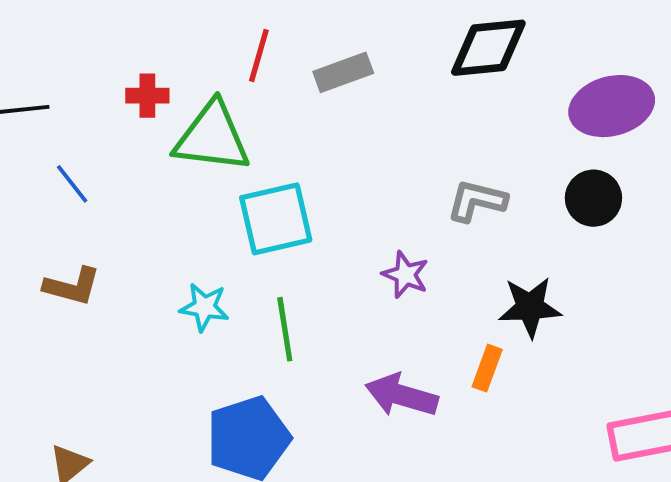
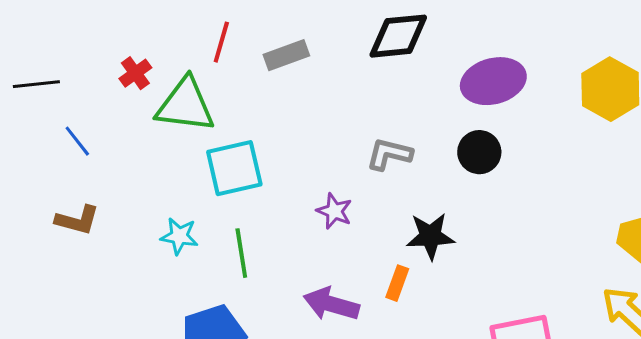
red cross: (147, 96) -> (135, 73), turned -36

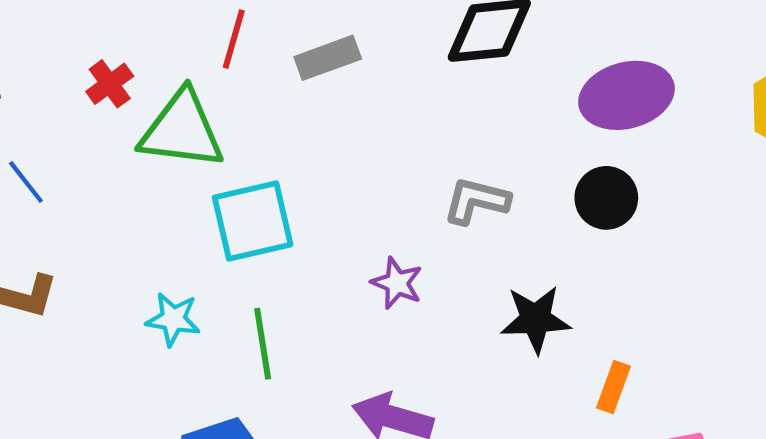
orange rectangle: (397, 283) -> (614, 387), moved

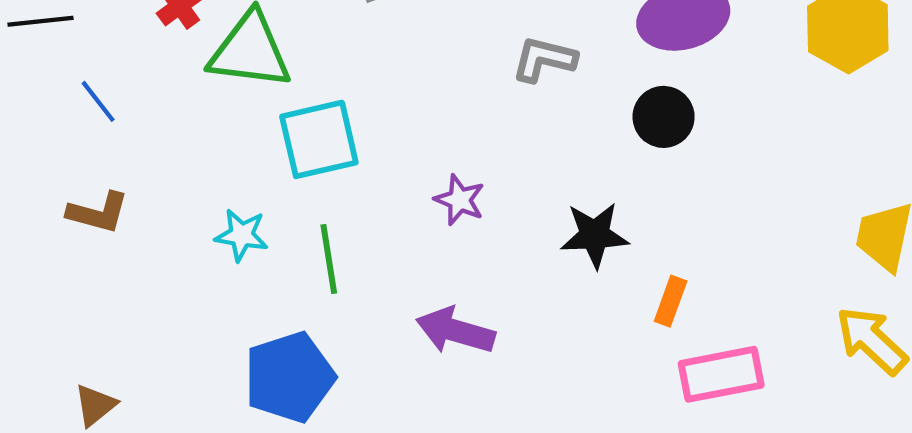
gray L-shape: (476, 201) -> (544, 59), moved

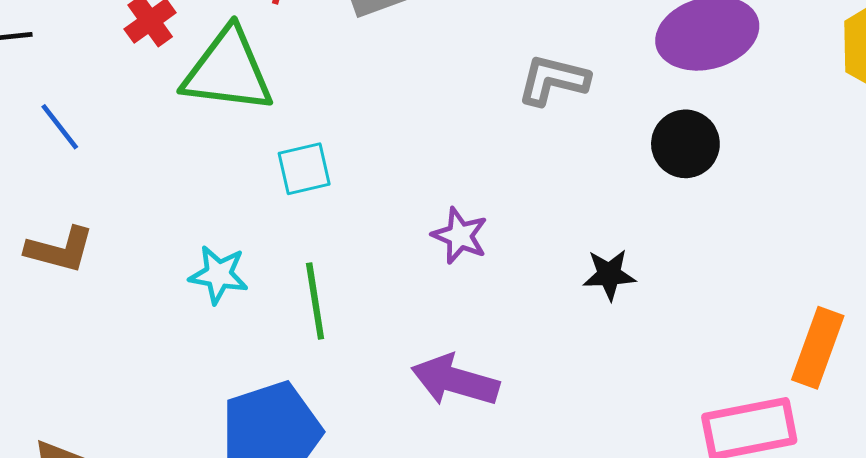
cyan square: (319, 139) -> (304, 169), size x0.6
black star: (595, 235) -> (609, 275), size x0.7
orange rectangle: (671, 301) -> (818, 348), moved, size x1.4

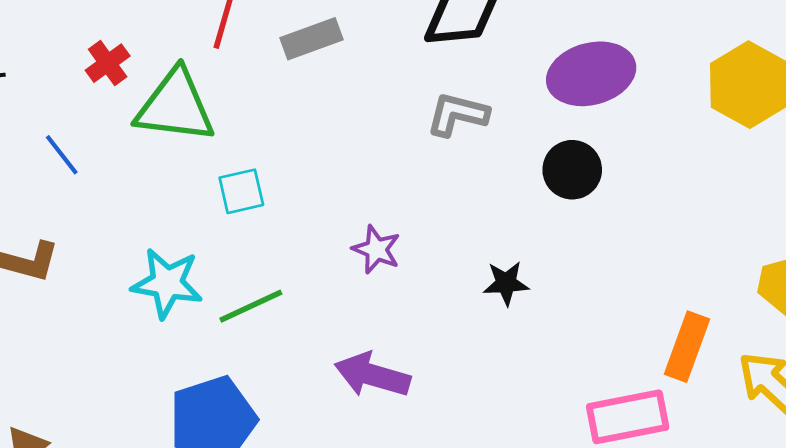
blue line: (60, 127) -> (62, 155), moved
cyan star: (219, 275) -> (167, 283), size x1.4
green line: (315, 301) -> (251, 306), turned 74

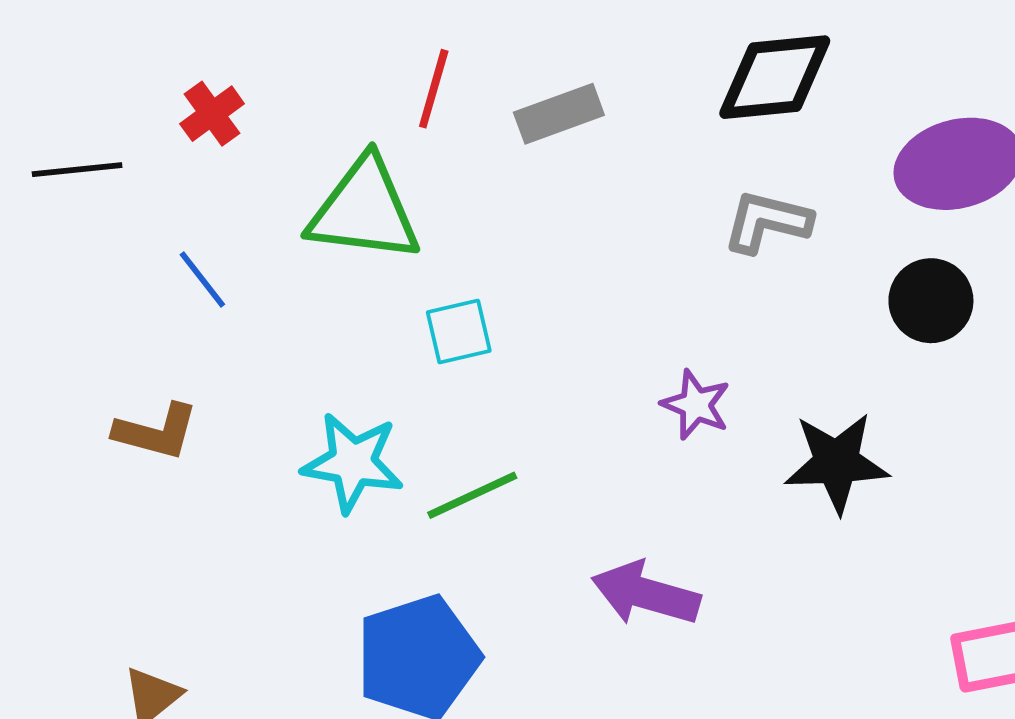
red cross: (108, 63) -> (212, 114), moved
purple star: (376, 249) -> (696, 405), moved
black star: (506, 283) -> (836, 463), size x1.6

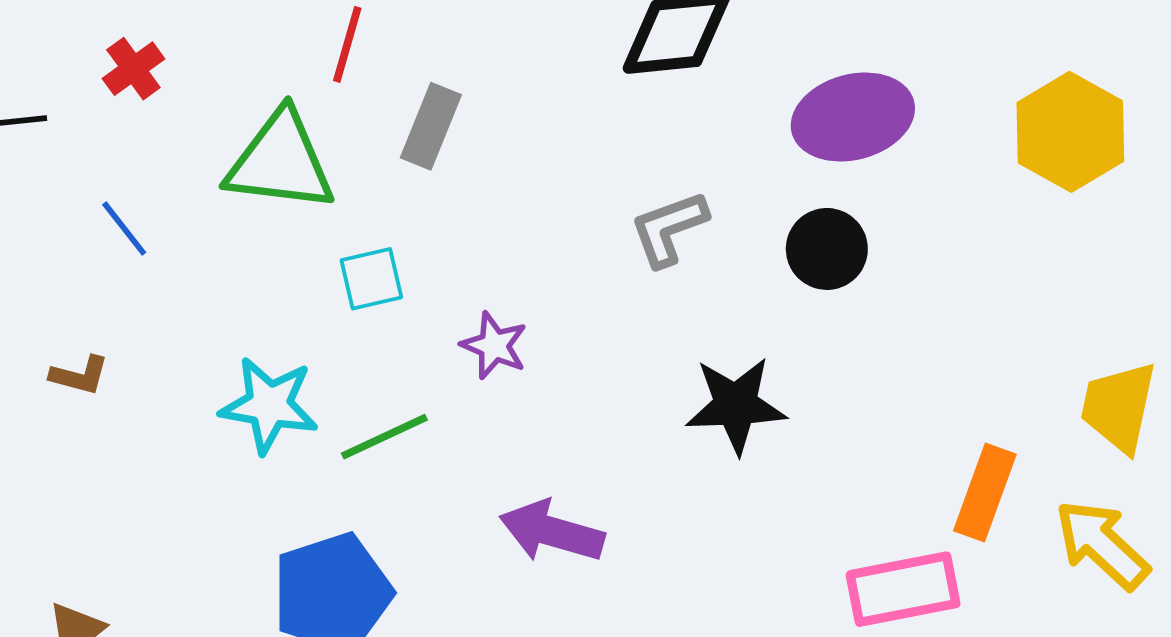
gray rectangle: (559, 114) -> (431, 126), moved, turned -48
gray L-shape: (767, 222) -> (669, 229), moved, turned -34
purple star: (696, 405) -> (494, 346), moved
brown L-shape: (156, 432) -> (80, 375), size x0.7

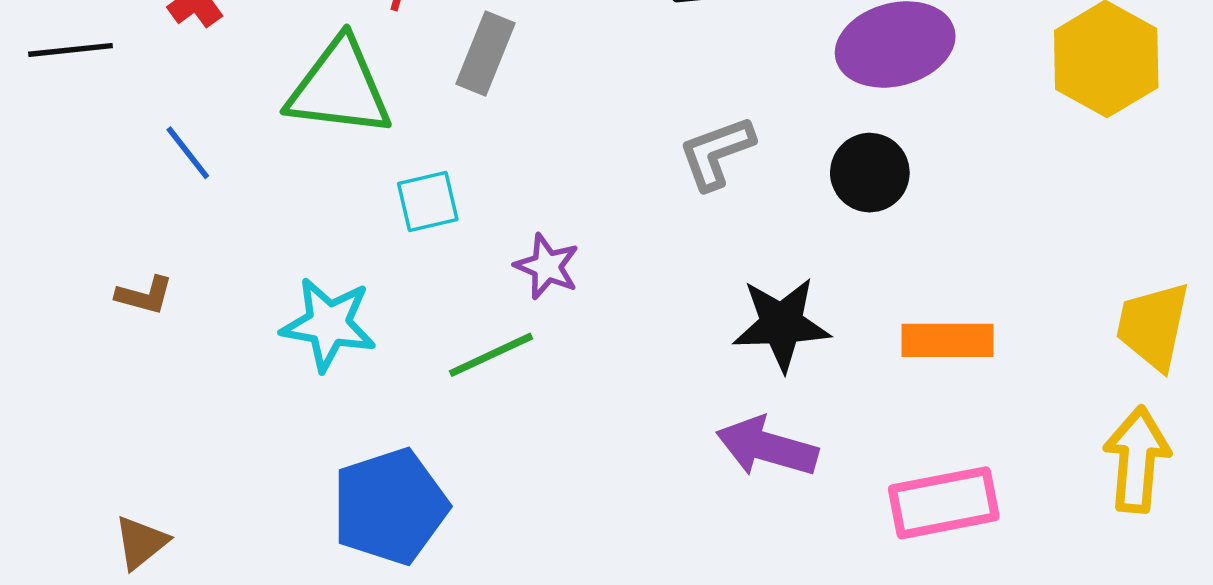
green line: (384, 437) -> (491, 355), moved
orange rectangle: (985, 492) -> (947, 340), moved, turned 70
purple arrow: (552, 532) -> (767, 447), moved
yellow arrow: (1102, 545) -> (1137, 459), turned 52

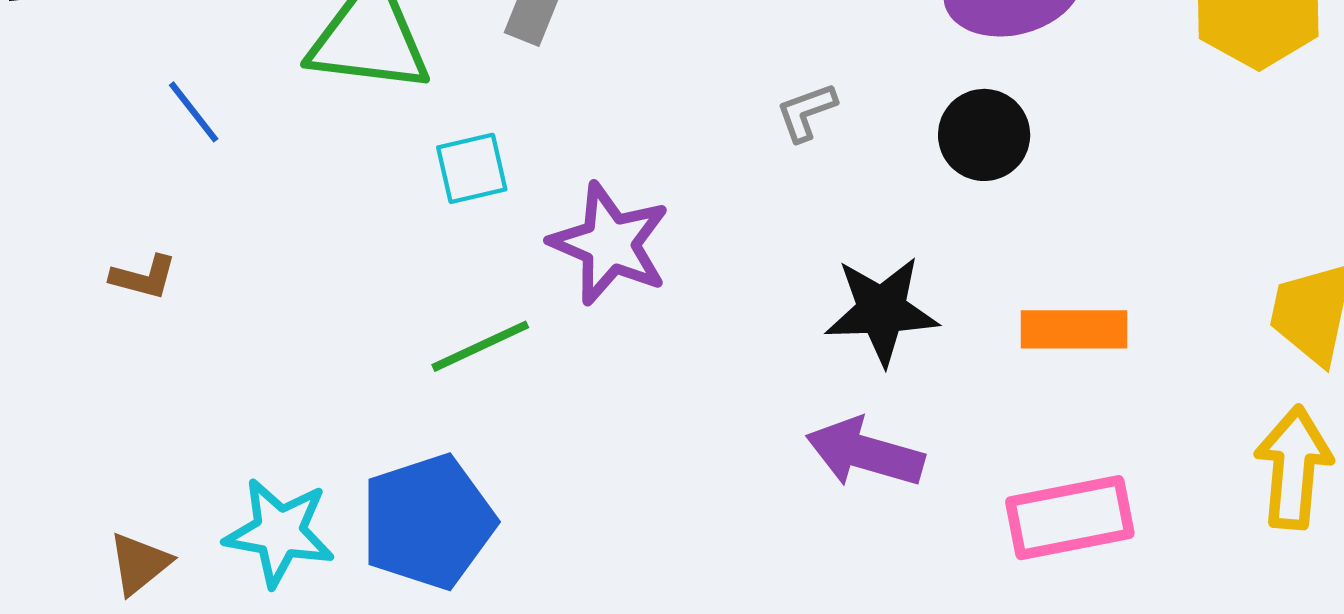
gray L-shape: (716, 153) -> (806, 112), size x0.7
purple star: (547, 266) -> (610, 244), size x1.6
cyan star: (329, 324) -> (279, 532), moved
green line: (491, 355) -> (480, 346), moved

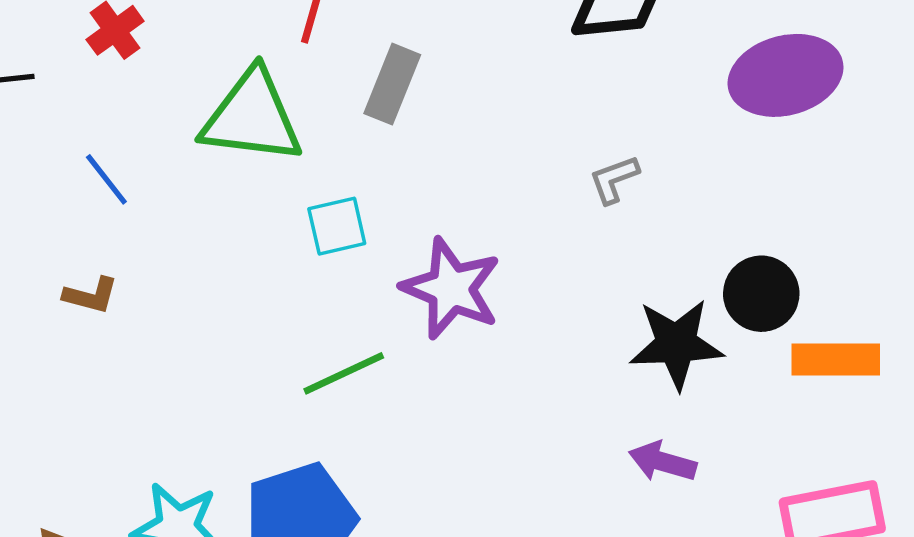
black circle: (984, 135) -> (761, 294), moved
brown L-shape: (143, 277) -> (91, 295), moved
purple arrow: (865, 453) -> (663, 462), size x0.7

